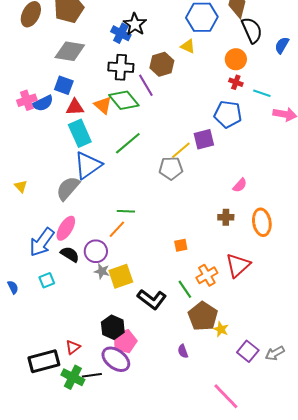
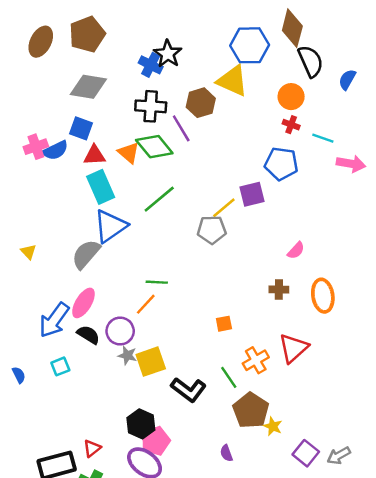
yellow triangle: (188, 46) -> (232, 81), size x1.8

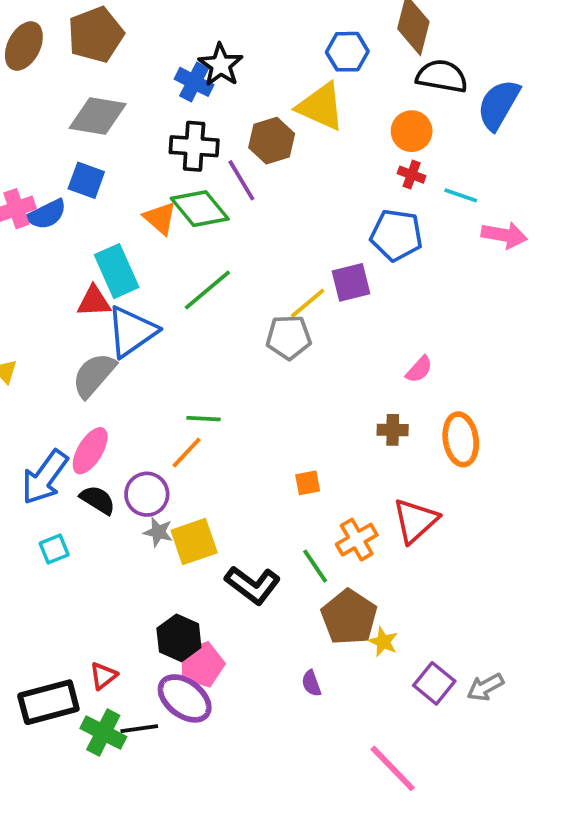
blue hexagon: (250, 45) -> (347, 52), size x0.7
black semicircle: (311, 61) -> (442, 76), turned -56
blue semicircle: (347, 79) -> (499, 105), size x1.6
red triangle: (94, 155) -> (94, 301), moved

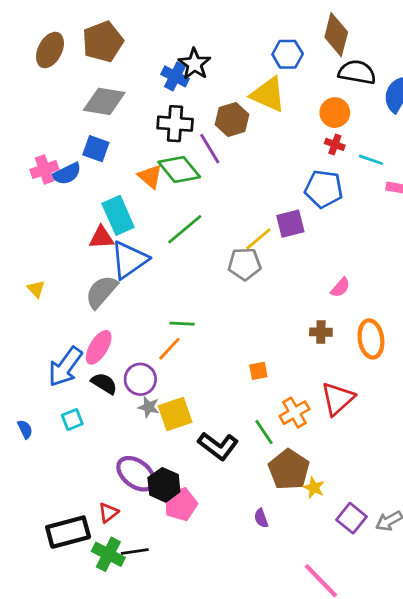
purple ellipse: (185, 698) -> (136, 474), moved

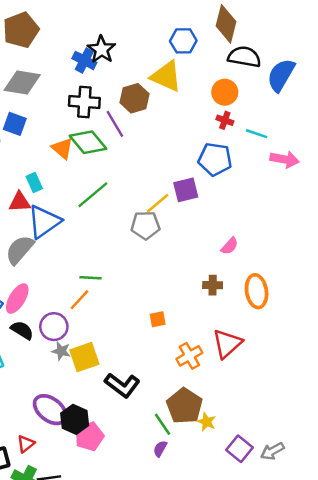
cyan rectangle: (118, 215) -> (34, 183), size x0.6
green line: (264, 432) -> (163, 424), moved
purple semicircle: (261, 518) -> (160, 449), turned 49

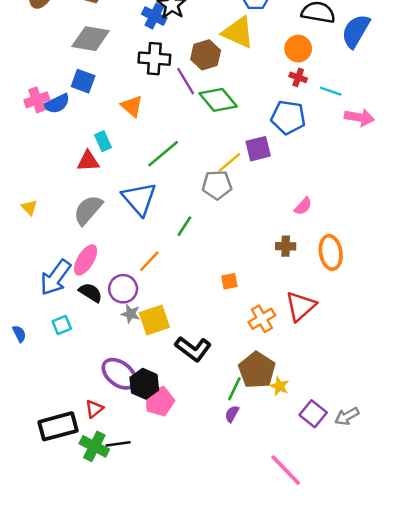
green diamond: (88, 142) -> (218, 100), moved
blue triangle: (44, 222) -> (139, 199), moved, turned -36
green line: (90, 278) -> (184, 226), moved, turned -60
green line: (163, 424) -> (234, 389), turned 60

